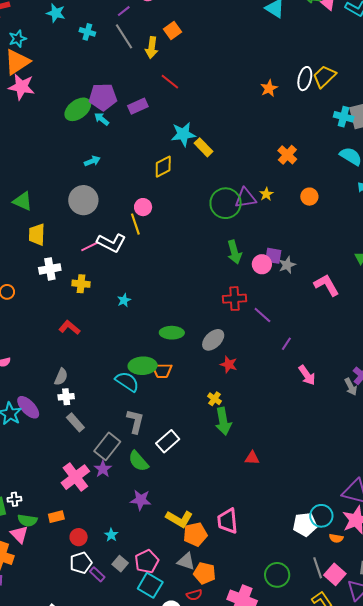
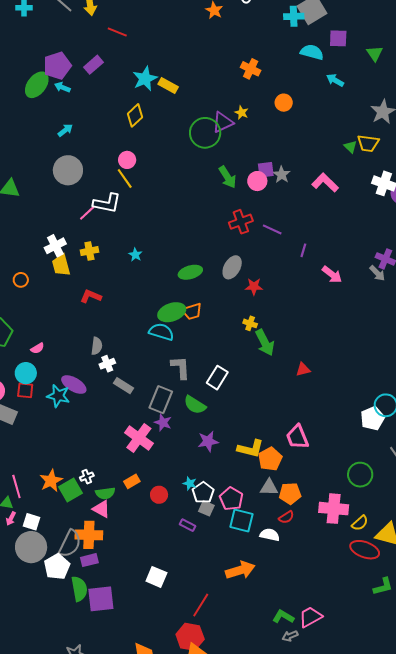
yellow trapezoid: (37, 235) -> (61, 265), moved
white pentagon: (81, 563) -> (203, 493), moved

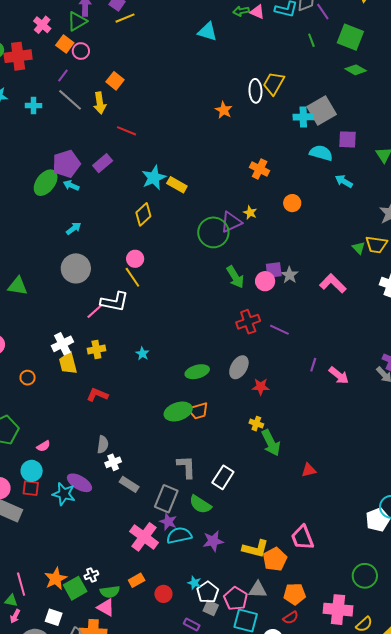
purple line: (303, 250) -> (313, 365), moved
cyan semicircle: (161, 332) -> (179, 535), moved, turned -30
gray triangle: (269, 487) -> (258, 590), moved
white square: (32, 522) -> (54, 617), moved

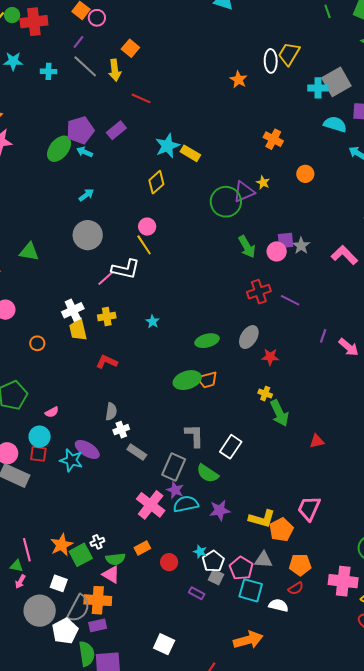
pink trapezoid: (302, 538) -> (309, 508), turned 44

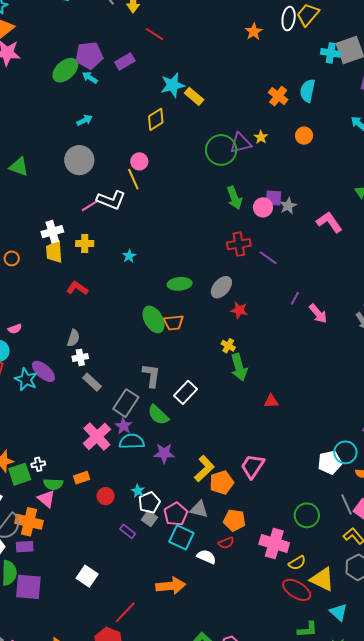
cyan semicircle: (335, 124) -> (308, 91), moved, turned -105
green ellipse: (187, 380) -> (154, 319), turned 68
yellow L-shape: (262, 519) -> (204, 469), turned -68

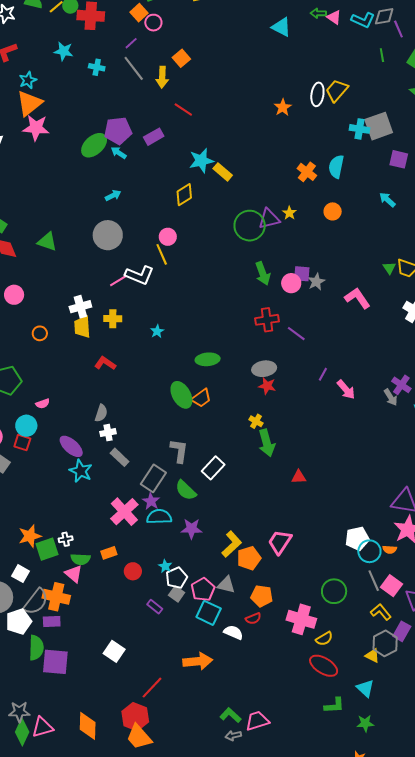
gray ellipse: (221, 287) -> (264, 369), moved, turned 40
orange trapezoid: (173, 323) -> (201, 398), turned -30
cyan star: (26, 379) -> (81, 471), moved
cyan circle: (345, 452) -> (369, 551), moved
yellow triangle: (322, 579) -> (372, 656), moved, size x0.6

